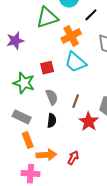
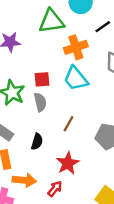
gray semicircle: (52, 97) -> (40, 102), moved
red star: (89, 122) -> (68, 163), moved

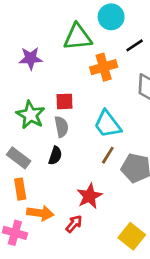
cyan trapezoid: (76, 79) -> (108, 124), moved
brown line: (68, 124) -> (108, 155), moved
black semicircle: (37, 142) -> (55, 156), moved

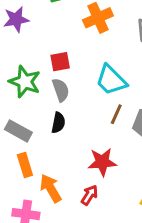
red star: (89, 196) -> (102, 162), turned 30
orange arrow: (40, 213) -> (51, 188), turned -120

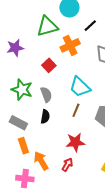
red square: (60, 62) -> (49, 65), moved, turned -32
brown line: (116, 114) -> (76, 110), moved

